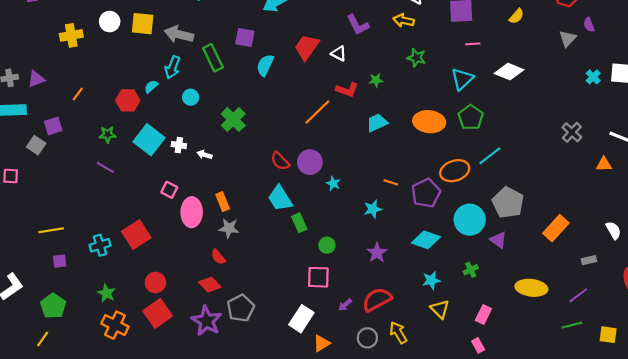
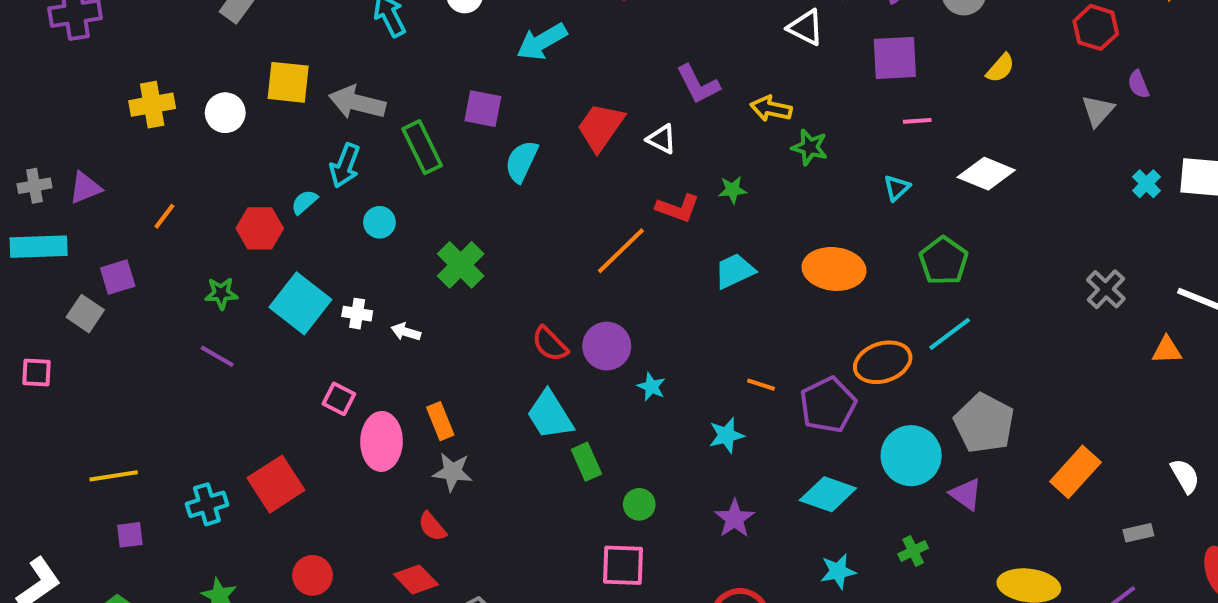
yellow arrow: (404, 20) -> (771, 109), moved
white circle: (110, 22) -> (225, 113), moved
cyan triangle: (462, 79) -> (897, 188), size x0.6
green pentagon: (471, 117) -> (944, 261), moved

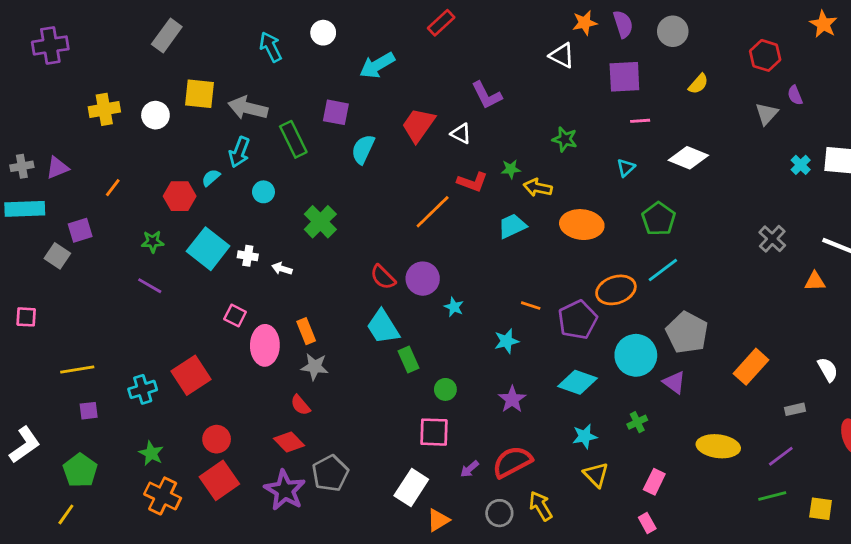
yellow arrow: (771, 109) -> (538, 188), moved
pink square: (37, 372) -> (26, 317), moved

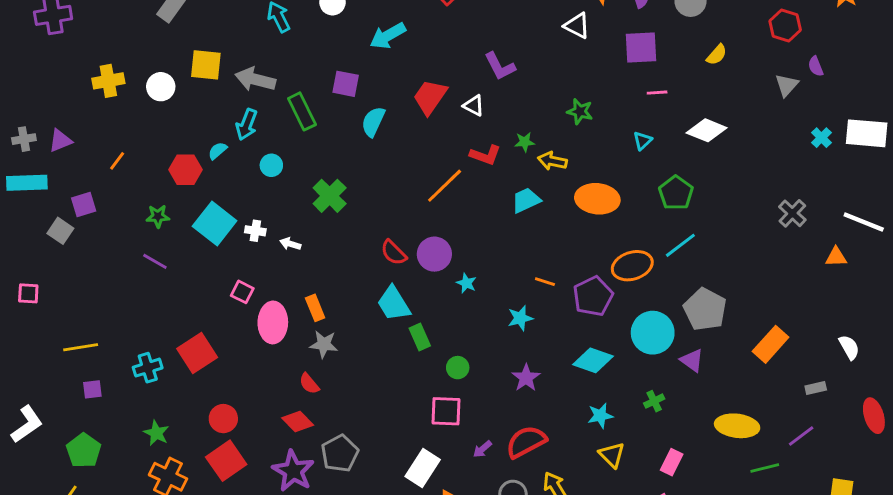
green line: (772, 496) -> (765, 468), moved

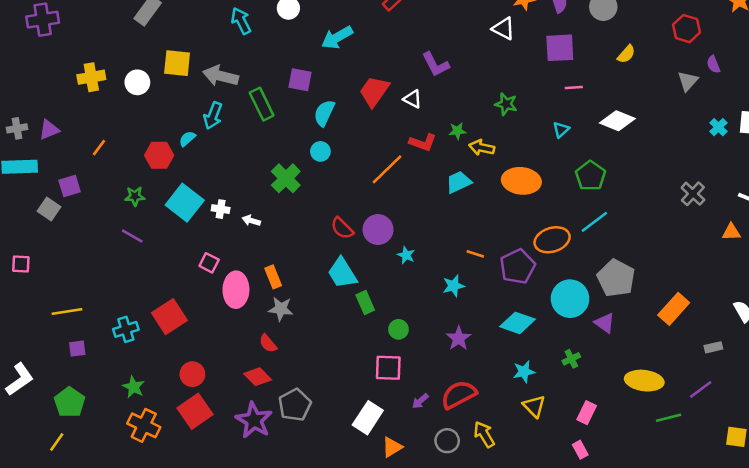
cyan circle: (271, 165) -> (320, 151), moved

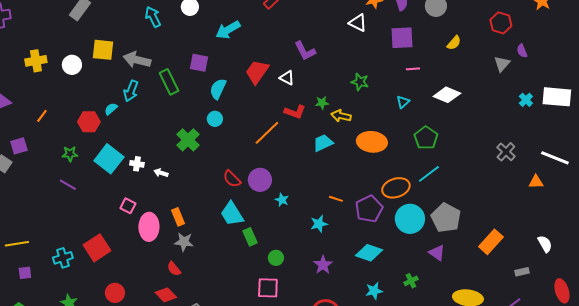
cyan circle: (570, 299) -> (410, 219), moved

